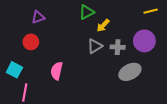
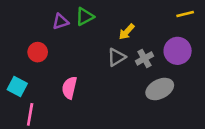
green triangle: (87, 12) -> (85, 17), moved
purple triangle: (38, 17) -> (61, 22), moved
gray cross: (118, 47) -> (144, 58), turned -32

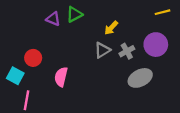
purple triangle: (61, 22) -> (53, 19), turned 40
red circle: (38, 52) -> (33, 58), moved

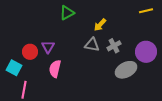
purple triangle: (53, 19) -> (48, 47), moved, turned 40
purple circle: (156, 45) -> (146, 52), moved
gray triangle: (102, 50) -> (92, 45), turned 42

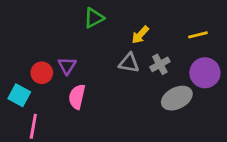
yellow line: (146, 11) -> (198, 35), moved

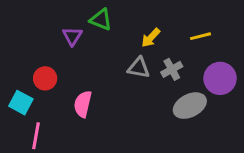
green triangle: (94, 18) -> (101, 20), turned 50
yellow line: (198, 35) -> (200, 36), moved
purple triangle: (67, 66) -> (72, 36), moved

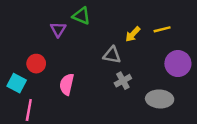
yellow arrow: (151, 38) -> (133, 34), moved
gray cross: (172, 69) -> (123, 81), moved
gray ellipse: (190, 106) -> (160, 99), moved, turned 30

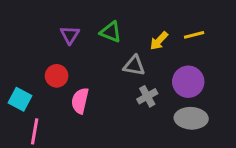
green triangle: (81, 16) -> (111, 32), moved
red circle: (36, 64) -> (57, 76), moved
purple circle: (178, 64) -> (188, 82), moved

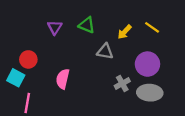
yellow line: (194, 35) -> (152, 27), turned 49
red circle: (57, 76) -> (28, 59), moved
gray cross: (147, 96) -> (122, 83), moved

